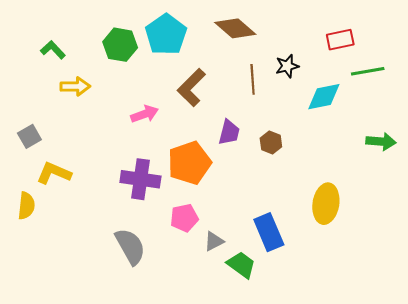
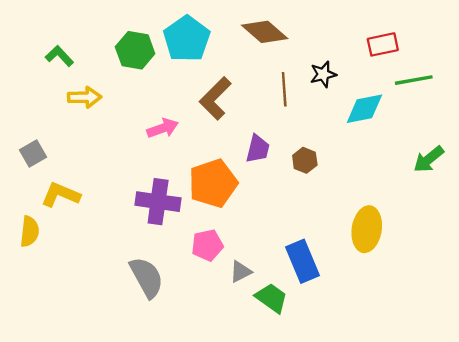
green arrow: (381, 141) -> (429, 159), turned 136

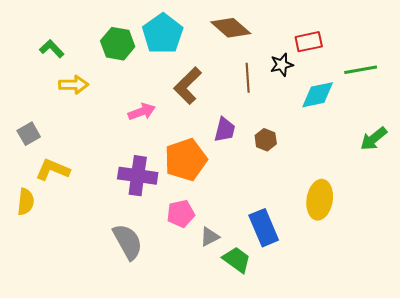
red rectangle: (383, 44) -> (309, 42), moved

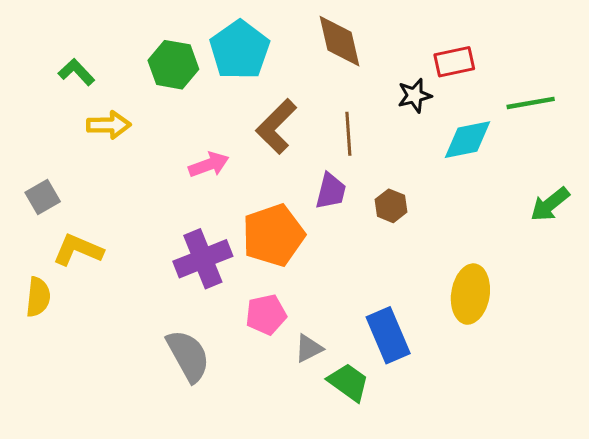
brown diamond: (231, 28) -> (340, 41), turned 36
brown line: (248, 78) -> (348, 134), moved
purple cross: (138, 176) -> (203, 259), turned -30

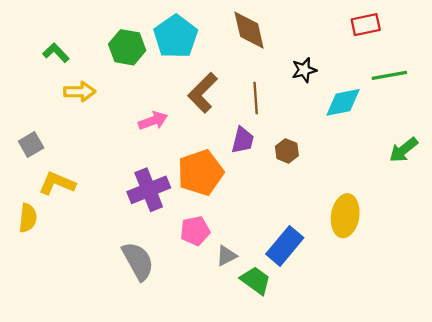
red rectangle: (454, 62) -> (366, 25), moved
blue rectangle: (388, 335) -> (285, 246), turned 63

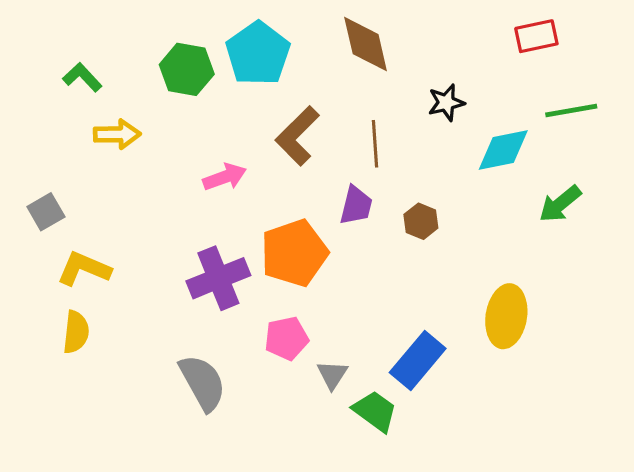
green arrow: (403, 150) -> (560, 204), moved
yellow semicircle: (28, 218) -> (76, 332), moved
gray triangle: (226, 256) -> (332, 375), turned -30

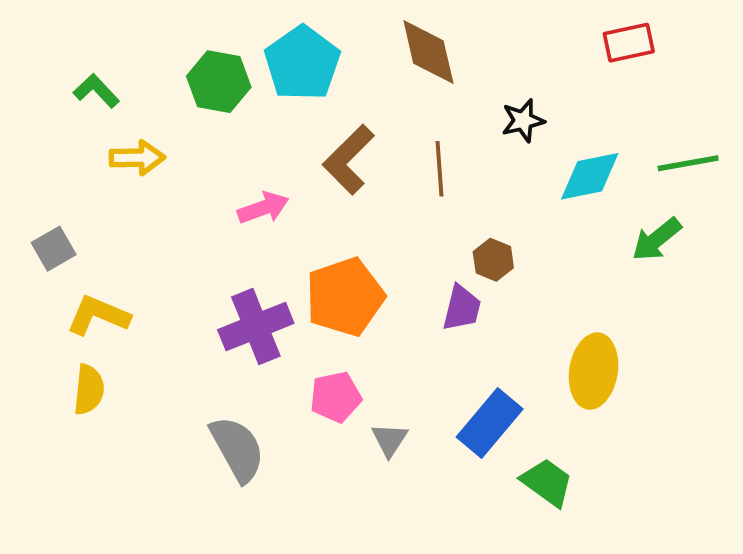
green line: (571, 111) -> (688, 163), moved
purple trapezoid: (356, 205) -> (462, 308), moved
green trapezoid: (375, 411) -> (547, 482), moved

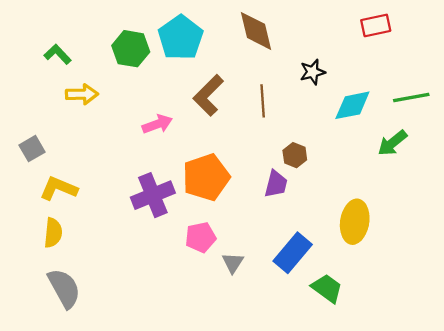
gray semicircle: (237, 449) -> (64, 288), moved

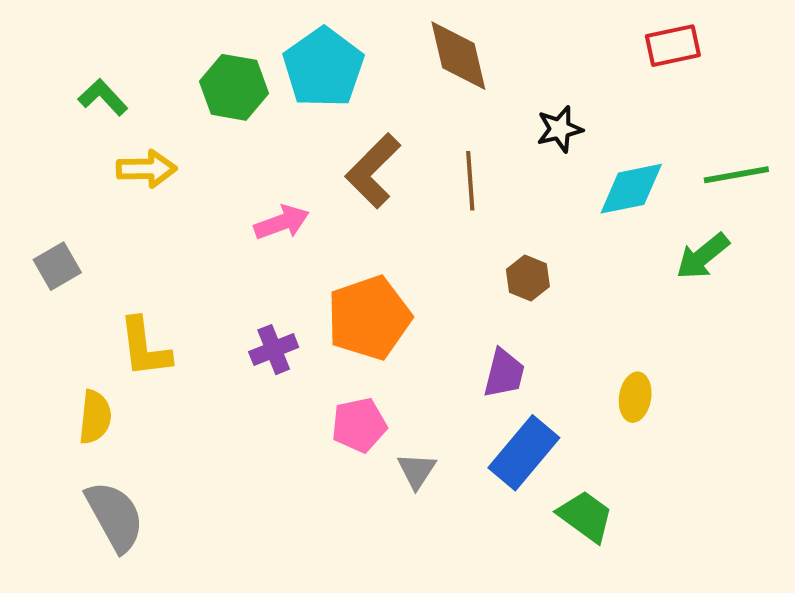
purple trapezoid: (276, 184) -> (504, 373), moved
yellow L-shape: (59, 188) -> (145, 348), moved, turned -120
purple cross: (153, 195) -> (274, 350), size x0.6
yellow ellipse: (355, 222) -> (635, 397), size x0.6

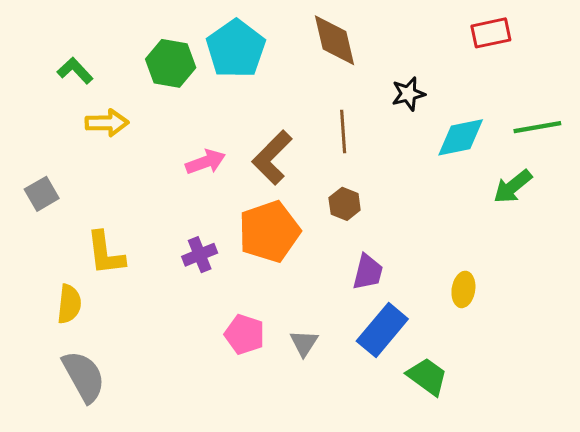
brown L-shape: (373, 171) -> (272, 158), moved
brown hexagon: (528, 278) -> (345, 204), moved
pink pentagon: (359, 425) -> (245, 334), moved, turned 30

